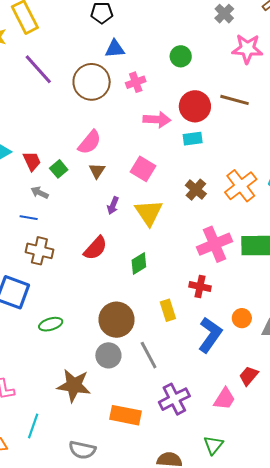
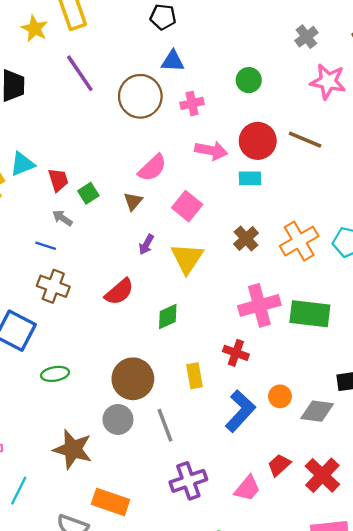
pink semicircle: (90, 142) -> (152, 168), moved
orange rectangle: (126, 415) -> (110, 502), moved

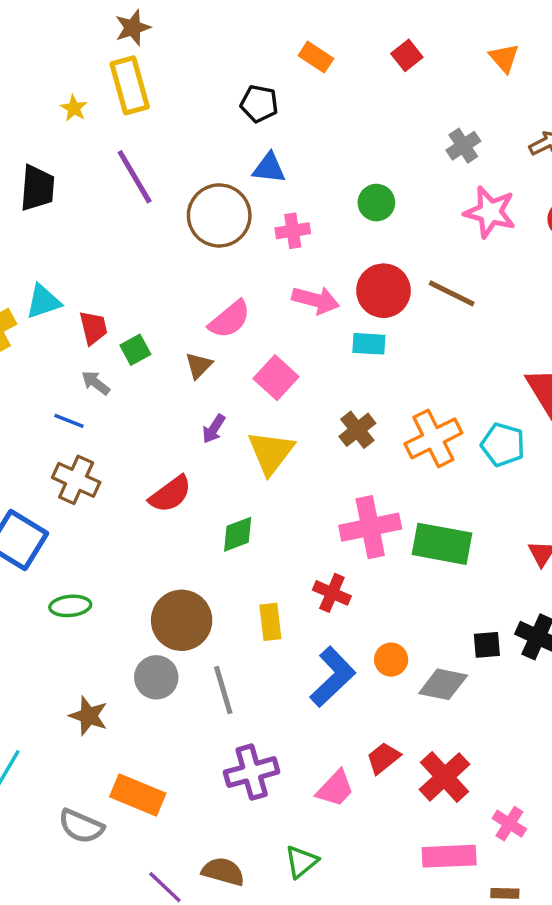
yellow star: (35, 29) -> (74, 108), size x0.7
brown star: (73, 449) -> (89, 716), size x0.7

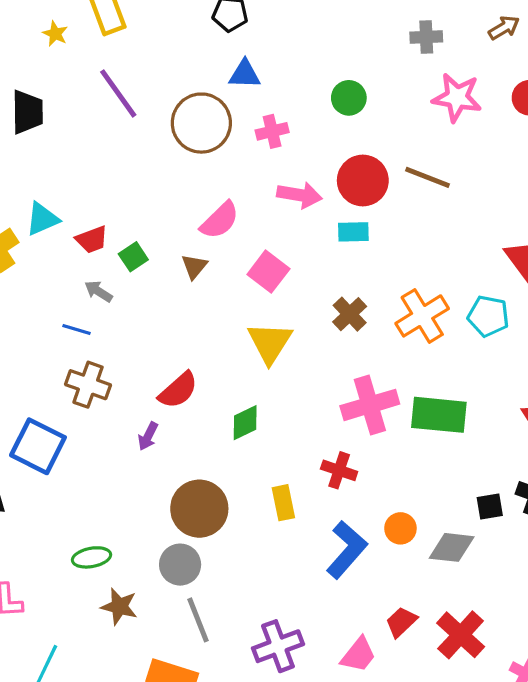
gray cross: (463, 146) -> (426, 37), turned 36
red trapezoid: (93, 328) -> (92, 240), turned 88
purple arrow: (214, 429) -> (148, 436), moved
green ellipse: (70, 606) -> (92, 557), moved
gray line: (223, 690) -> (198, 620), moved

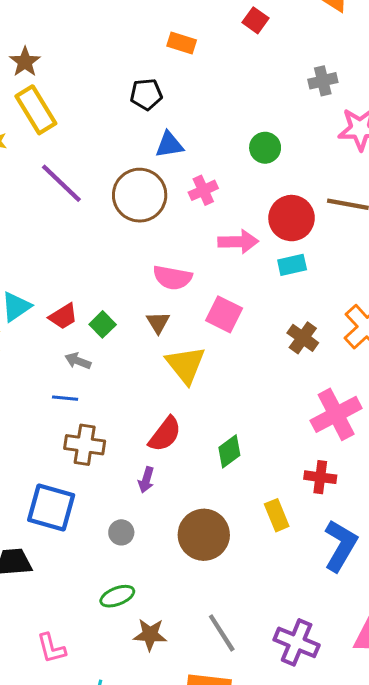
pink semicircle: (220, 220) -> (172, 278), turned 66
yellow triangle: (270, 343) -> (186, 365), moved
gray circle: (180, 565) -> (121, 532), moved, size x0.7
purple cross: (278, 646) -> (297, 642), turned -36

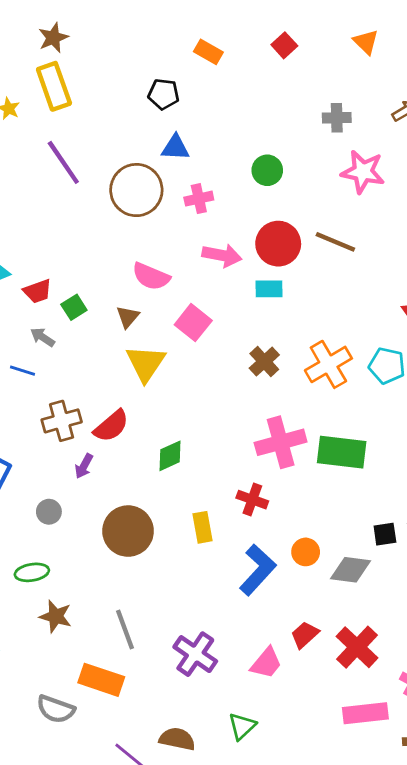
brown cross: (85, 445) -> (62, 421), moved, turned -36

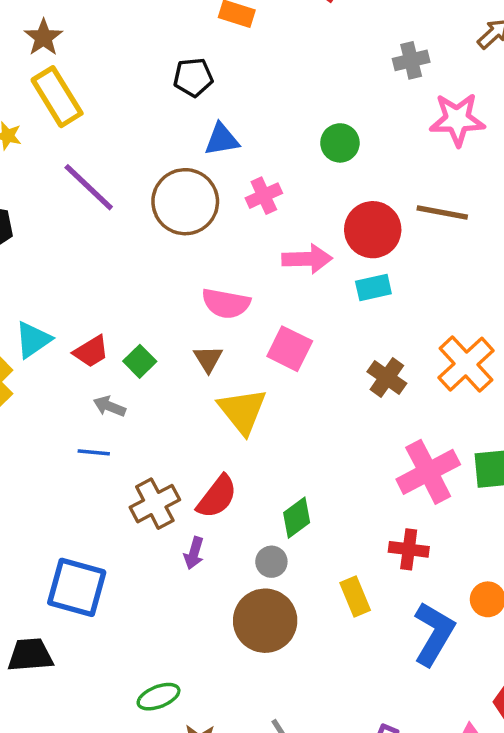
gray circle: (49, 512) -> (271, 562), moved

